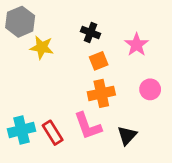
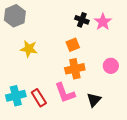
black cross: (91, 32) -> (82, 20), moved
pink star: (137, 45) -> (103, 22), moved
yellow star: (42, 47) -> (29, 49), moved

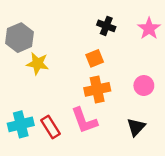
gray hexagon: (15, 16) -> (19, 38), moved
pink star: (103, 22) -> (149, 29), moved
black triangle: (94, 100) -> (136, 127), moved

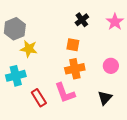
black cross: (106, 26) -> (82, 20), turned 32
orange square: (95, 58) -> (73, 45), turned 32
cyan cross: (21, 124) -> (16, 76), moved

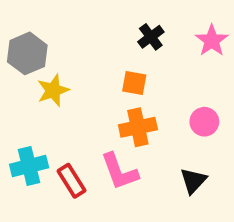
yellow star: (29, 49) -> (53, 90), turned -30
cyan cross: (16, 76) -> (29, 166), moved

